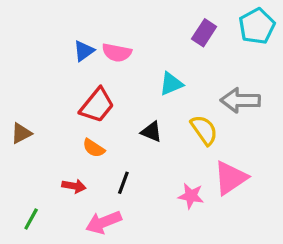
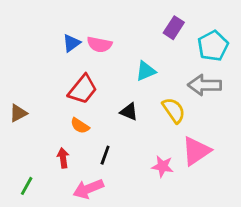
cyan pentagon: (257, 26) -> (213, 46), moved
red arrow: (74, 186) -> (63, 158), turned -108

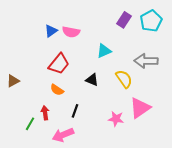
cyan pentagon: (213, 46) -> (151, 21), moved
green line: (27, 186) -> (30, 124), moved

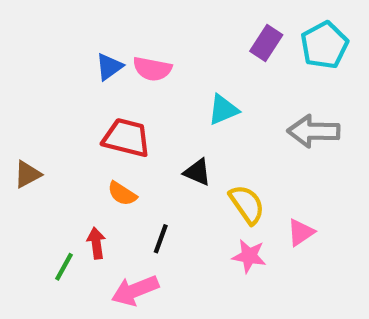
red trapezoid: (59, 64) -> (126, 138), turned -115
yellow semicircle: (124, 79) -> (247, 204), moved
pink triangle: (140, 108) -> (301, 232), size x0.6

